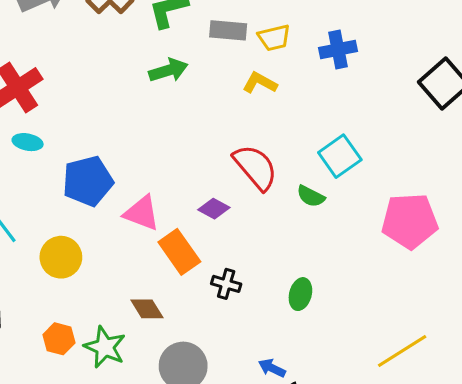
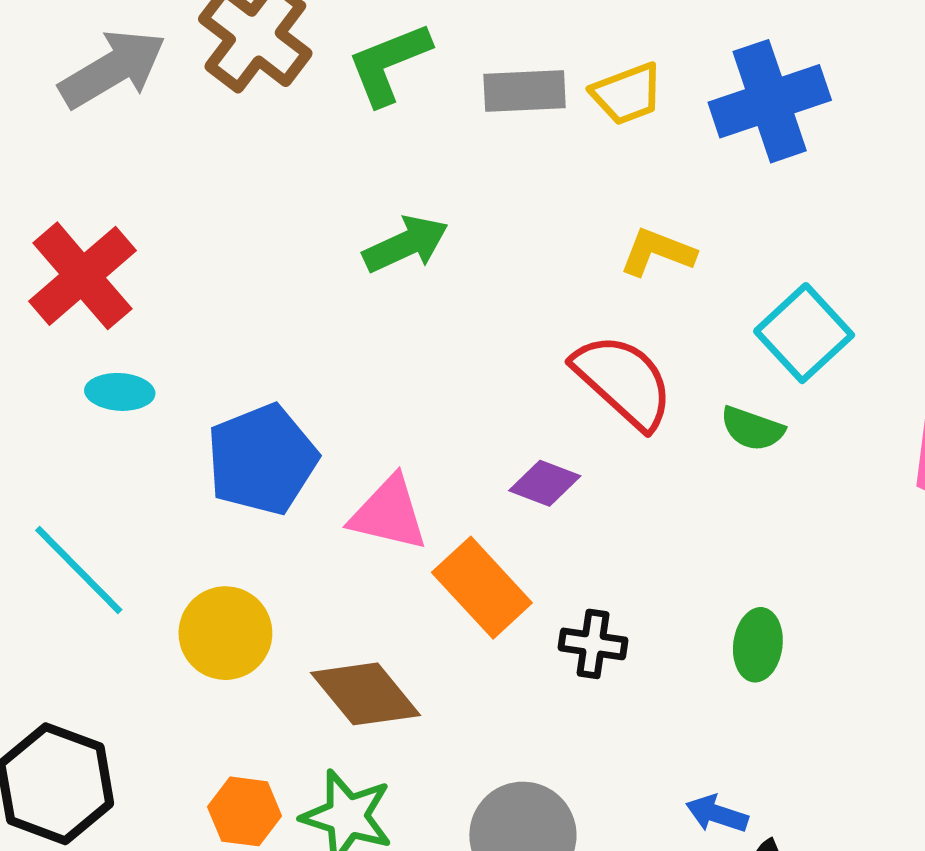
blue cross: (338, 50) -> (770, 101), size x1.4
green arrow: (168, 70) -> (406, 244), moved
yellow L-shape: (260, 83) -> (657, 252), moved
brown diamond: (147, 309) -> (365, 694), moved, size x1.4

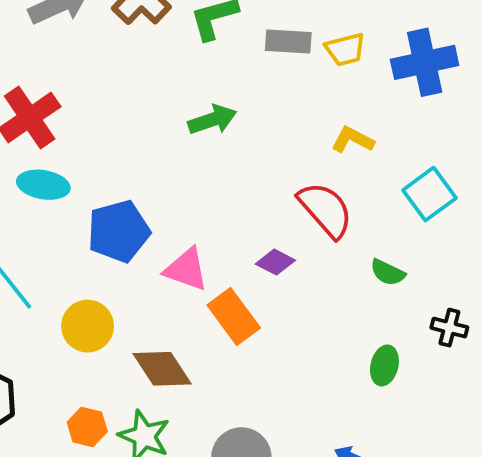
cyan ellipse: (120, 392) -> (43, 185), size x1.4
green semicircle: (752, 429) -> (388, 272), moved
black cross: (593, 644) -> (449, 328), moved

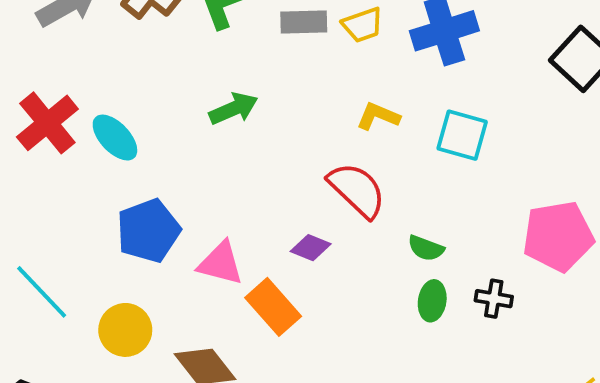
cyan ellipse: (43, 185) -> (115, 138), moved, turned 42
cyan square: (430, 194) -> (462, 135), moved, turned -33
green ellipse: (384, 365) -> (432, 301), moved

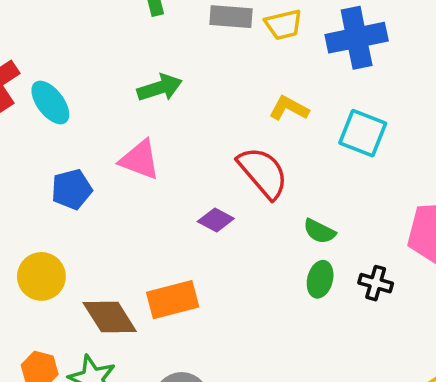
blue pentagon: (148, 231) -> (72, 189), size x0.7
pink triangle: (221, 263) -> (140, 160), moved
orange rectangle: (273, 307) -> (173, 300), moved, turned -69

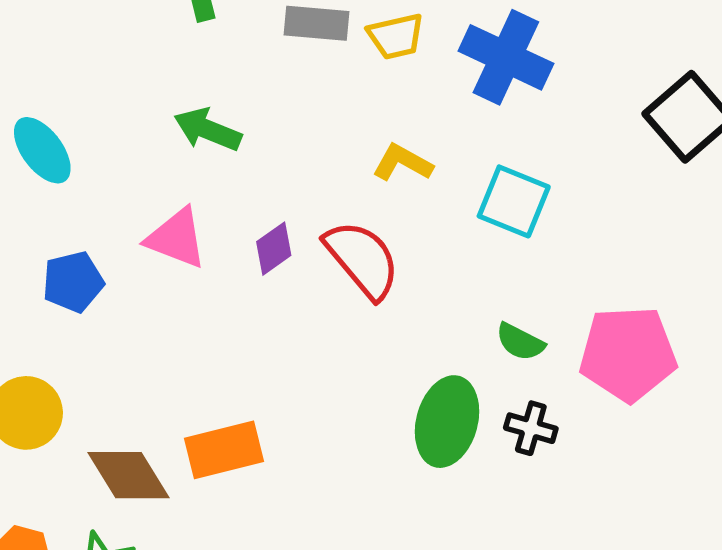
blue cross: (357, 38) -> (506, 57), turned 36
green arrow: (160, 88) -> (208, 130), turned -141
purple diamond: (216, 220) -> (274, 249), moved, turned -64
green semicircle: (319, 231) -> (520, 342), moved
green ellipse: (320, 279) -> (447, 422), size x1.6

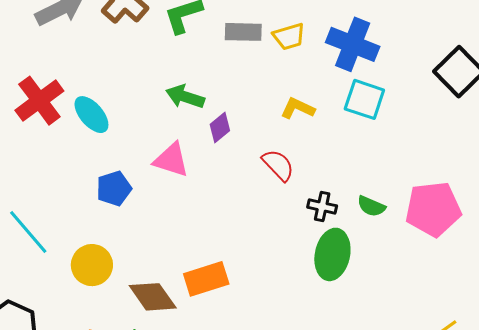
cyan square: (514, 201) -> (364, 99), moved
purple diamond: (274, 249) -> (220, 127), moved
red semicircle: (362, 259) -> (278, 165), size x0.7
black cross: (531, 428) -> (322, 207), moved

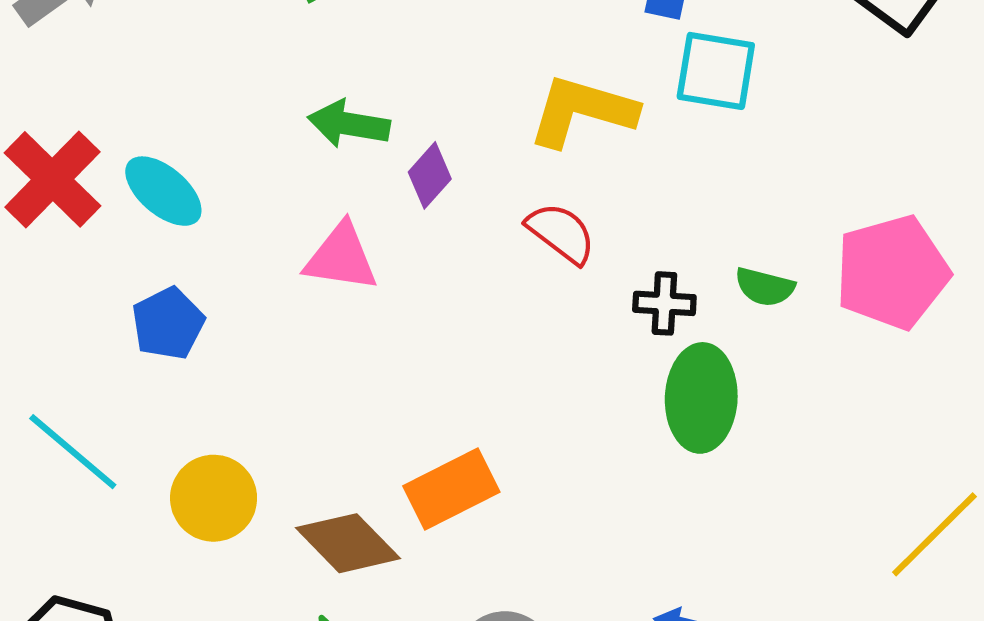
yellow L-shape: (298, 108) -> (582, 111), size x1.6
blue pentagon: (114, 188) -> (168, 323), moved

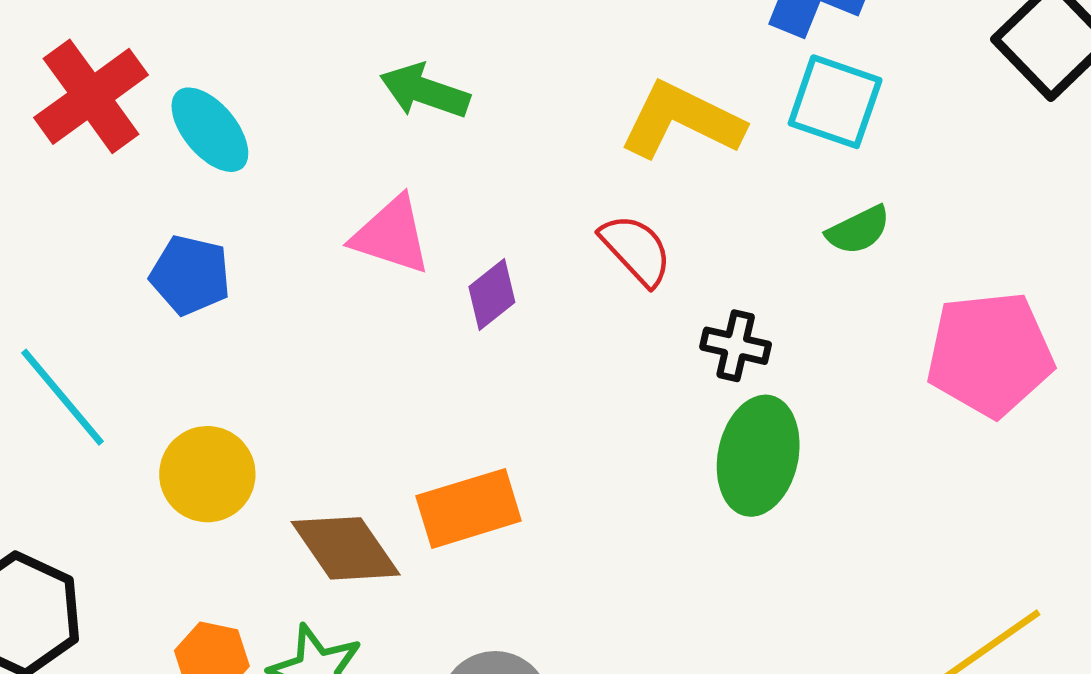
purple diamond: (430, 175) -> (492, 295), moved
green semicircle: (765, 287) -> (858, 230), moved, turned -50
blue pentagon: (168, 323) -> (190, 275), turned 30

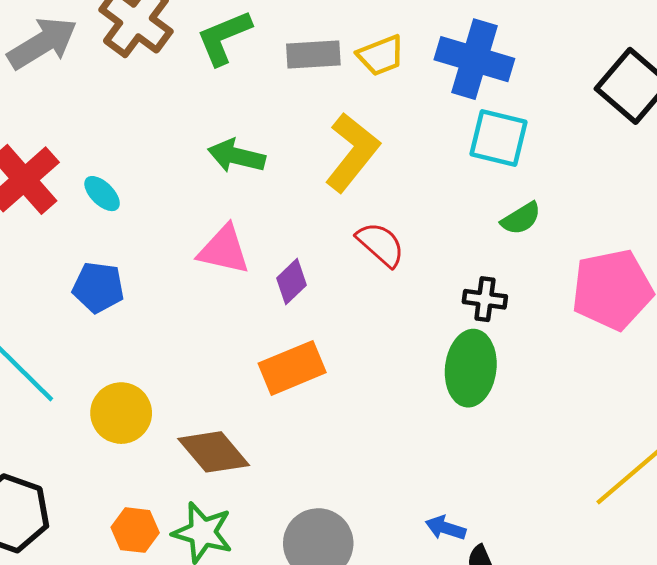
yellow L-shape: (682, 120) -> (352, 152), moved, turned 108
cyan ellipse: (210, 130) -> (102, 194), size x0.7
black cross: (736, 346) -> (485, 299), moved
orange rectangle: (469, 508) -> (292, 368), moved

